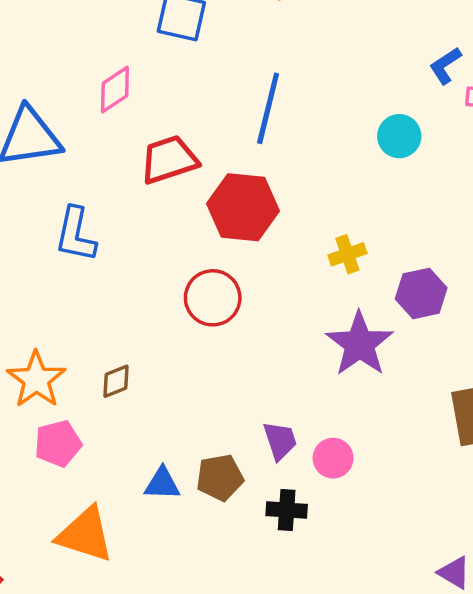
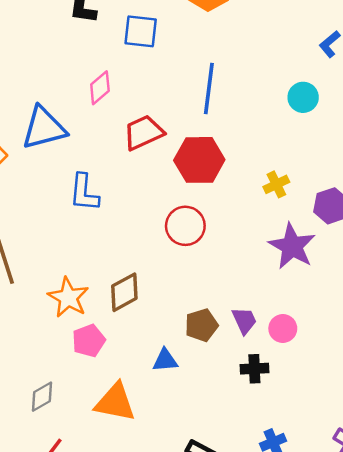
brown diamond: (116, 381) -> (124, 292), size x1.6
brown pentagon: (220, 477) -> (201, 325), moved

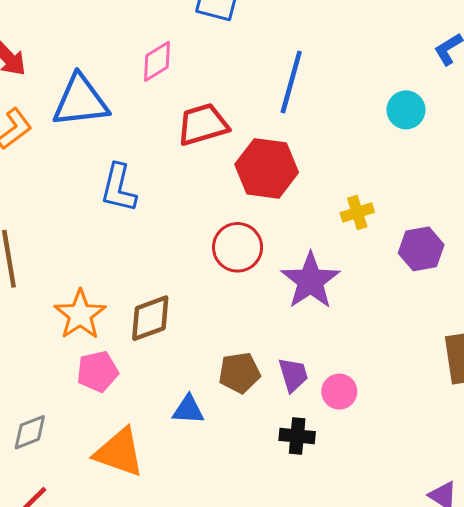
purple star: (292, 246) -> (310, 281), moved

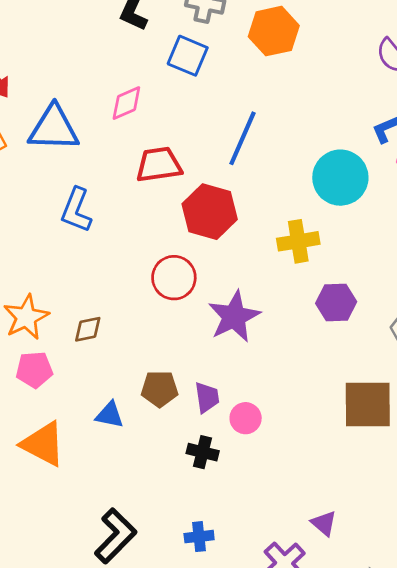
cyan circle: (406, 110) -> (340, 178), size x1.6
yellow cross: (357, 213) -> (298, 241), moved, size x1.4
brown diamond: (150, 318) -> (88, 329), size x0.7

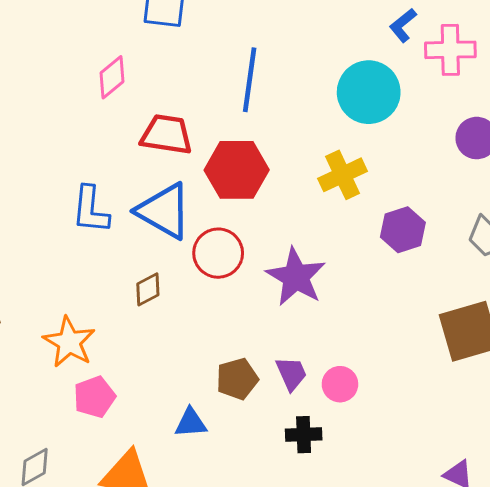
blue triangle: (54, 128) -> (164, 211), moved, turned 44
red trapezoid: (159, 165) -> (167, 134), turned 33
brown diamond: (88, 329) -> (148, 289), moved

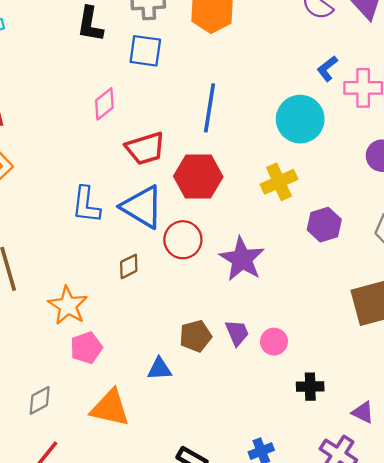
red trapezoid: (167, 134) -> (145, 148), turned 153
black cross: (304, 435) -> (310, 387), moved

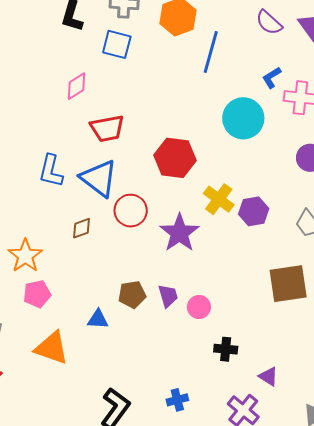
blue line: (209, 108) -> (211, 52), moved
red hexagon: (198, 176) -> (175, 158), moved
yellow cross: (279, 182) -> (219, 199), moved, turned -36

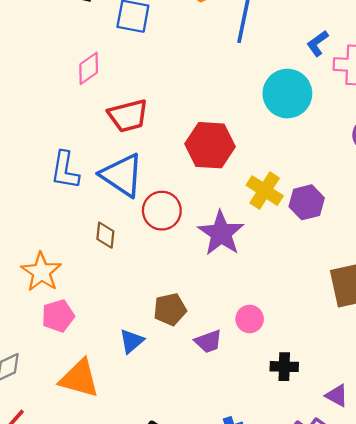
brown diamond: (82, 228) -> (105, 235), turned -60
purple trapezoid: (168, 296) -> (208, 341), moved, turned 90
blue triangle: (98, 319) -> (132, 341), turned -40

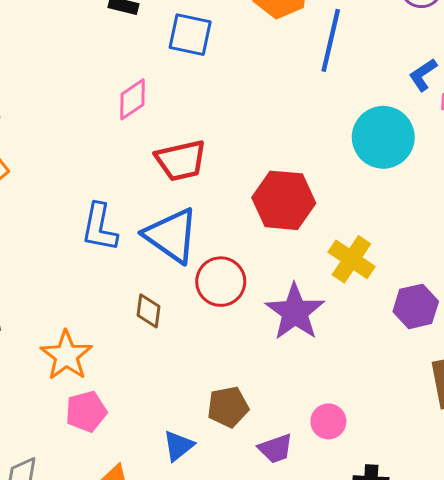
purple hexagon: (307, 202) -> (416, 306), moved

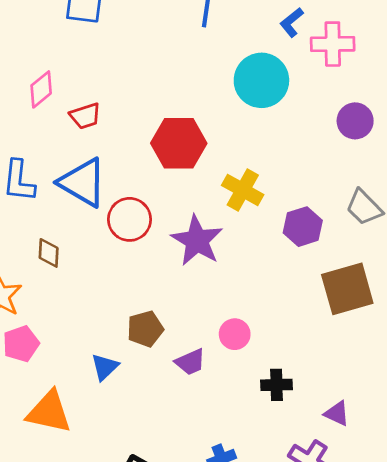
pink diamond: (133, 99) -> (41, 89), moved
red trapezoid: (181, 160) -> (85, 116), size x0.7
brown diamond: (149, 311) -> (49, 253), moved

